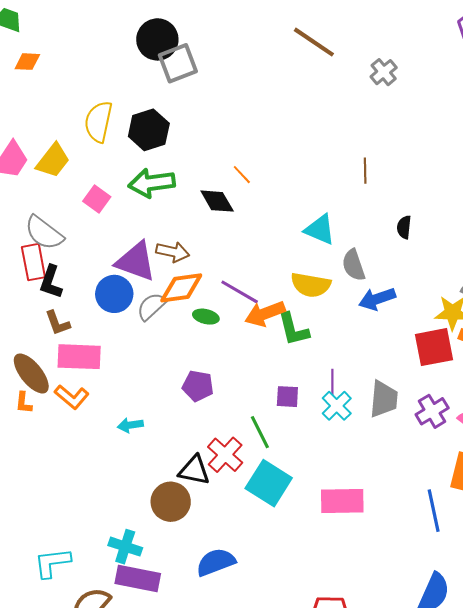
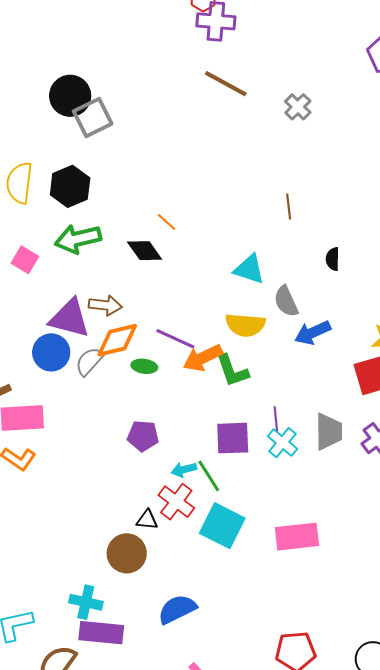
purple square: (287, 397) -> (233, 438), size x1.5
cyan arrow: (130, 425) -> (184, 470), moved
black triangle: (194, 470) -> (147, 520), size x0.7

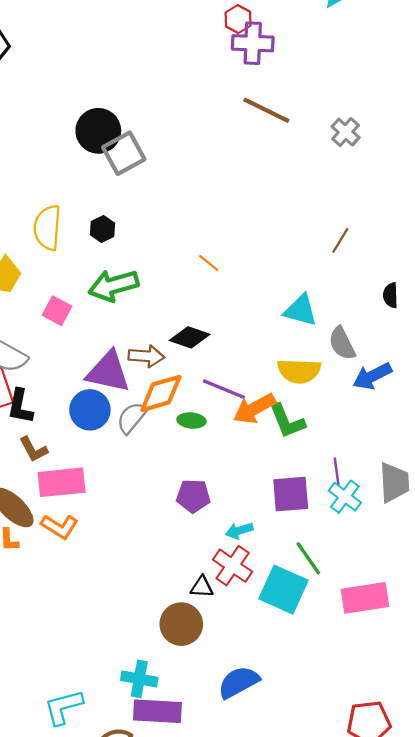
black hexagon: (70, 186) -> (103, 229), size x0.6
brown line: (289, 207) -> (340, 240), turned 40
black diamond: (145, 251) -> (190, 337), moved, turned -33
green line: (209, 476) -> (308, 558), moved

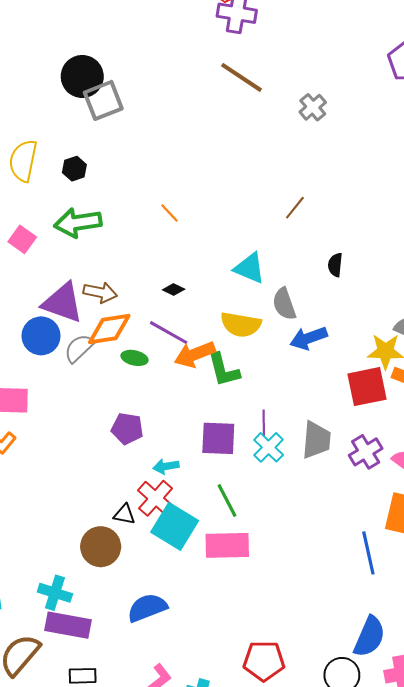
black diamond: (190, 337) -> (174, 290), moved, size x0.6
cyan square: (284, 590) -> (175, 526), moved
pink rectangle: (365, 598) -> (227, 545), moved

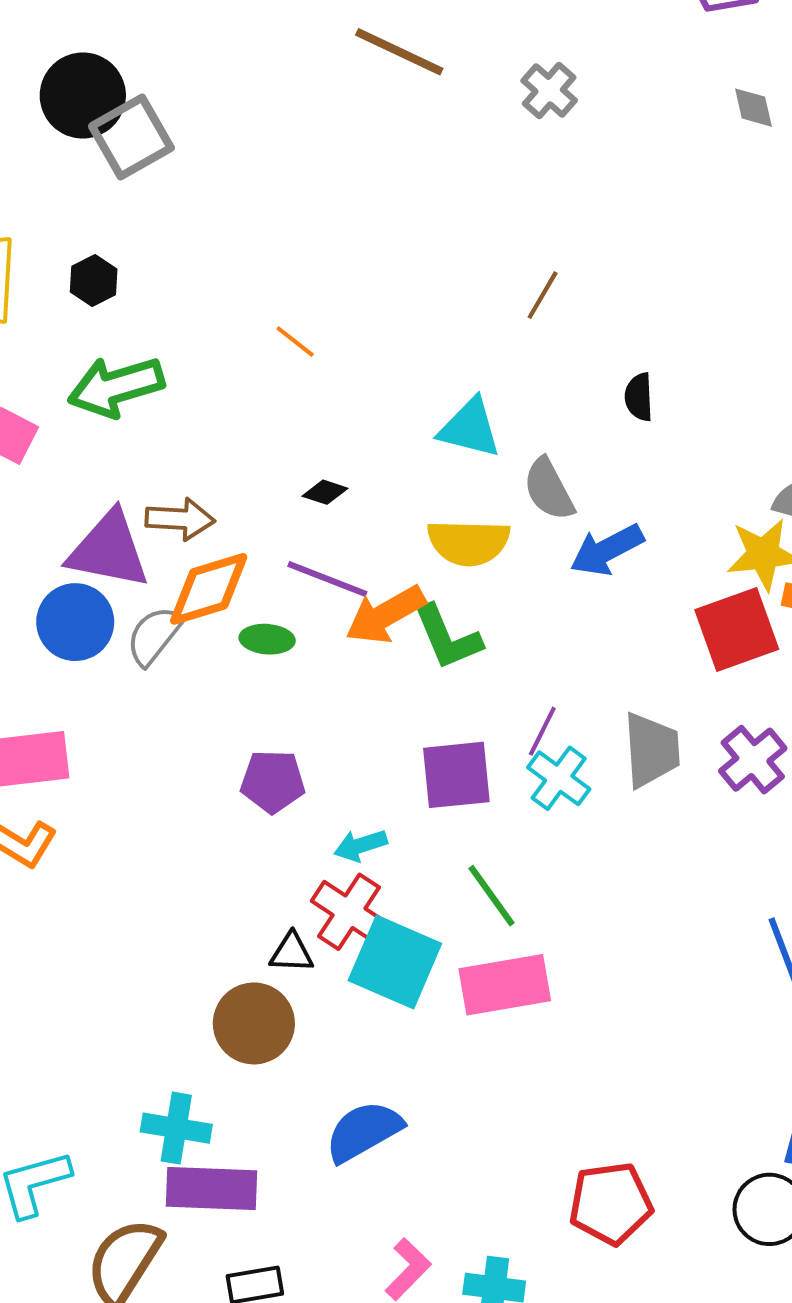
purple line: (264, 423) -> (542, 731), turned 35

